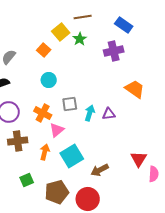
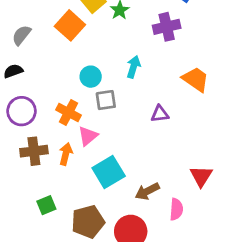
orange square: (44, 50) -> (70, 25), size x1.5
cyan circle: (49, 80) -> (91, 77), moved
cyan arrow: (90, 113) -> (133, 67), moved
orange arrow: (45, 152) -> (66, 154), moved
pink semicircle: (154, 174) -> (176, 209), moved

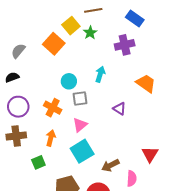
purple triangle: (160, 114) -> (120, 109), turned 40
pink triangle: (88, 136) -> (80, 125), moved
brown cross: (34, 151) -> (16, 136), moved
green square: (46, 205) -> (38, 162), moved

